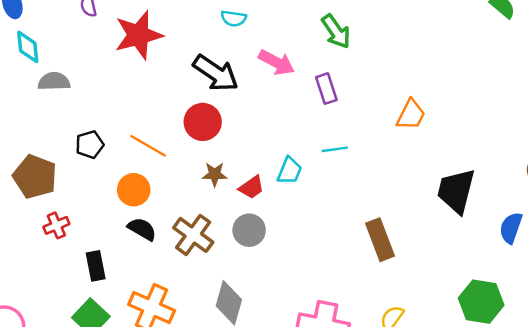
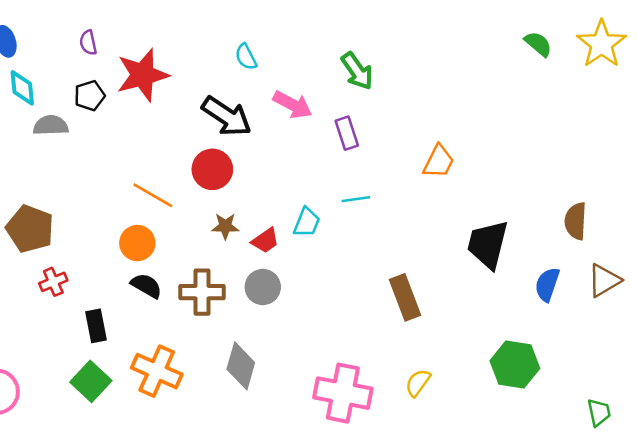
cyan semicircle: (234, 18) -> (246, 57), turned 55
black pentagon: (90, 145) -> (89, 96), moved
brown cross: (193, 235) -> (202, 292), turned -36

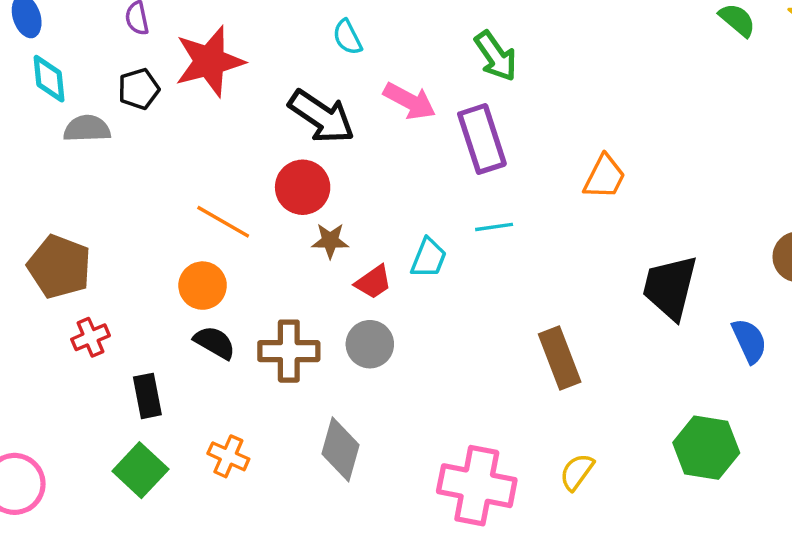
purple rectangle: (347, 133) -> (482, 139), size x1.5
brown star: (225, 226) -> (330, 241), moved
blue semicircle: (547, 284) -> (749, 341), turned 136
orange cross: (157, 371) -> (228, 456), size x0.6

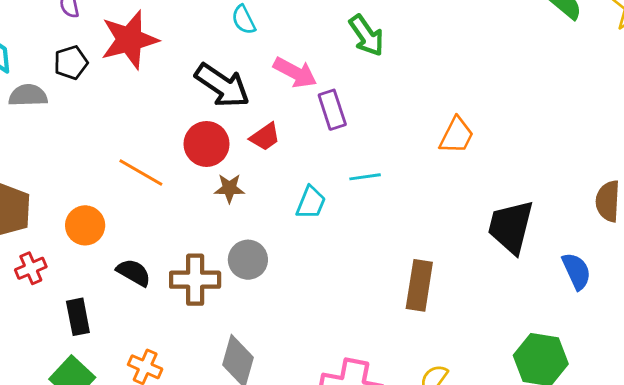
purple rectangle: (482, 139) -> (332, 110), moved, size x0.7
red trapezoid: (373, 282) -> (265, 137), moved
orange circle: (203, 286) -> (85, 225), moved
gray circle: (370, 344) -> (248, 260), moved
brown rectangle: (560, 358) -> (419, 285), turned 30

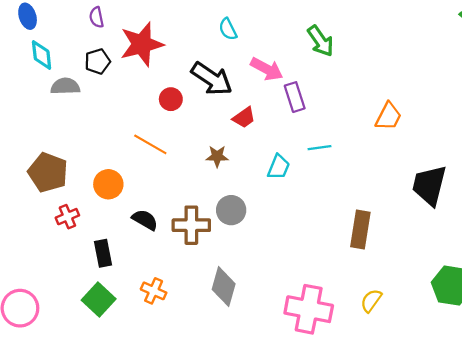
red circle: (207, 144) -> (171, 99), moved, size x0.7

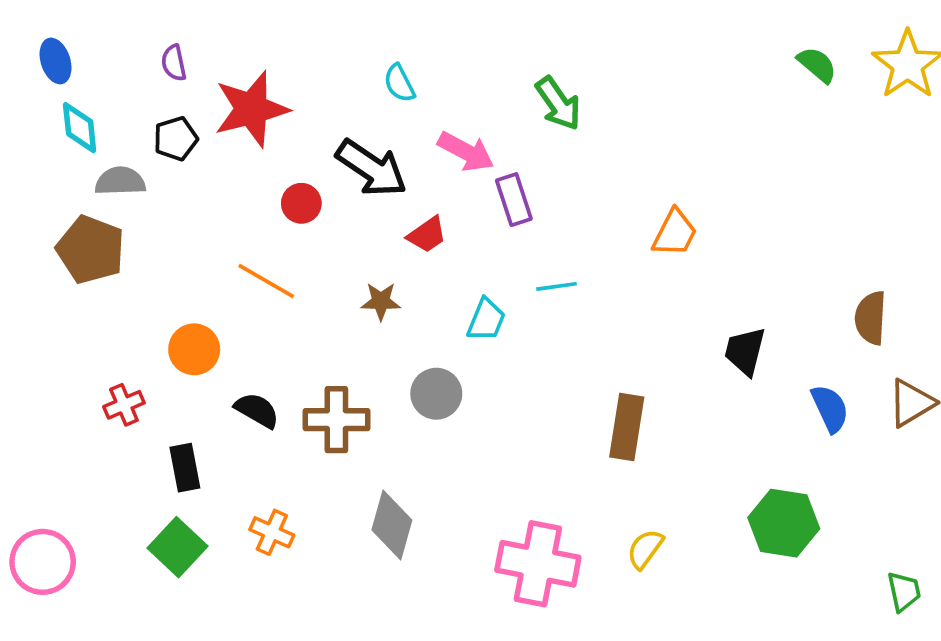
brown pentagon: (48, 172) -> (91, 250), moved
black trapezoid: (429, 185) -> (745, 351), size x0.7
gray circle: (231, 210) -> (436, 394), moved

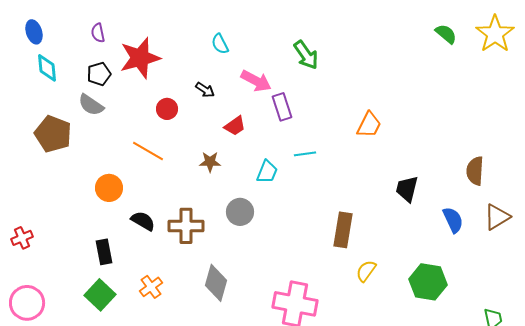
black arrow: (372, 168) -> (205, 90), size x0.5
gray semicircle: (120, 181) -> (91, 105), moved, turned -144
red cross: (124, 405) -> (22, 238), moved
orange cross: (272, 532) -> (151, 287), turned 30
yellow semicircle: (645, 549) -> (366, 271), moved

